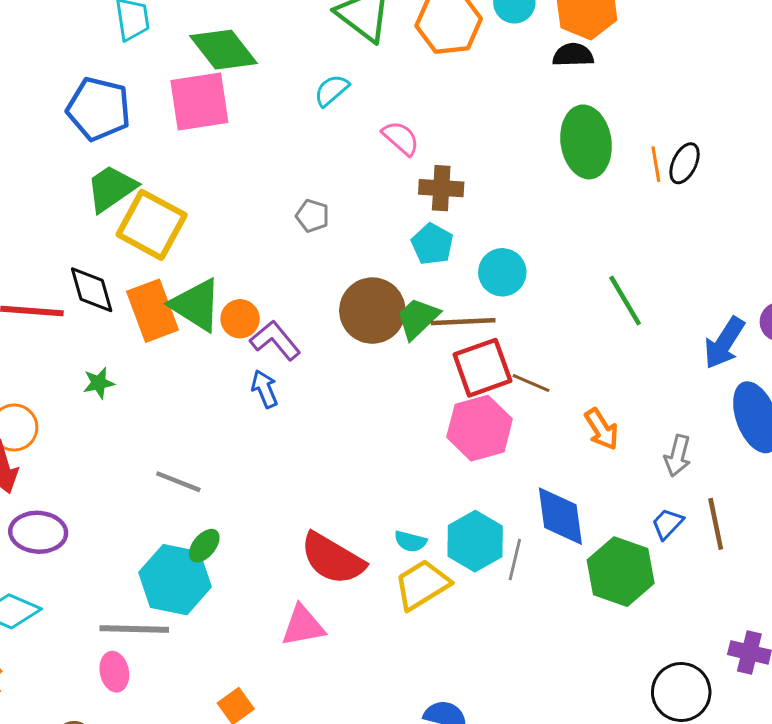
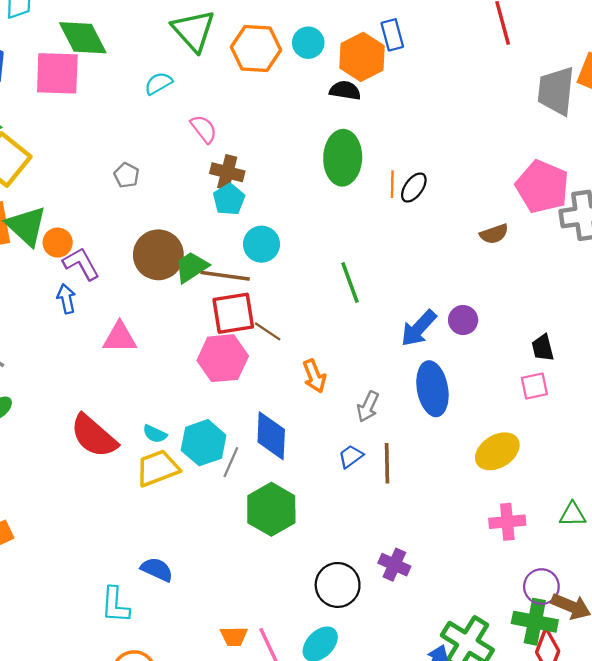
cyan pentagon: (432, 244) -> (229, 199), moved
green hexagon: (621, 572) -> (271, 509), moved
pink triangle: (303, 626) -> (120, 337), moved

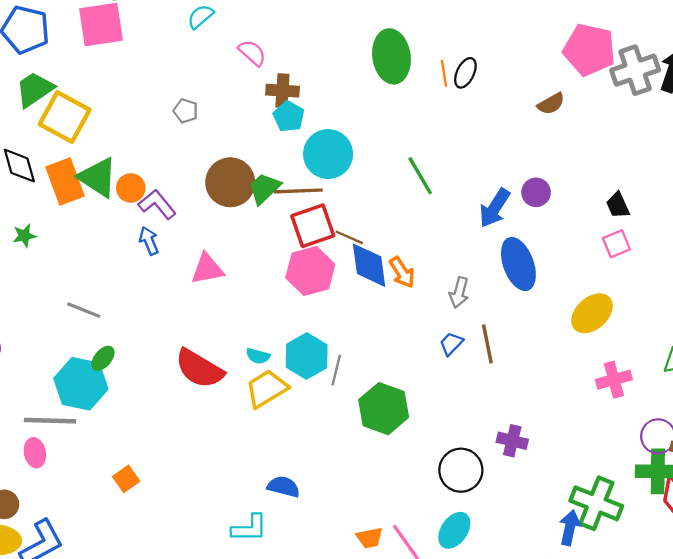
cyan circle: (262, 244) -> (328, 154), size x1.4
blue diamond: (271, 436) -> (369, 265), moved
cyan L-shape: (115, 605) -> (249, 528), turned -84

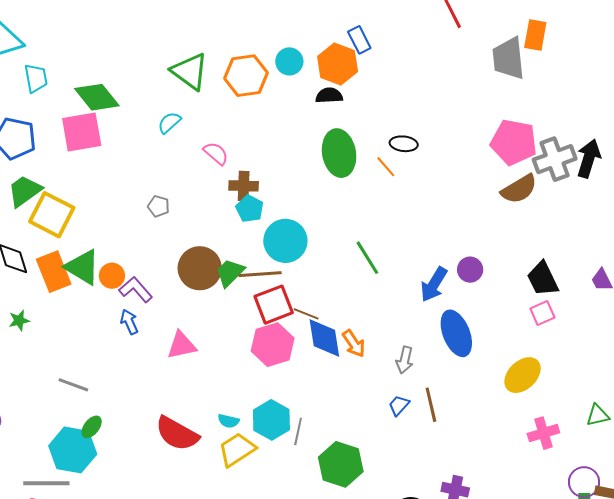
orange line: (444, 73) -> (386, 167), turned -30
black ellipse: (465, 73) -> (404, 144), moved, turned 72
brown semicircle: (551, 104) -> (519, 189), moved, size x1.5
black trapezoid: (618, 205) -> (543, 279), size x1.5

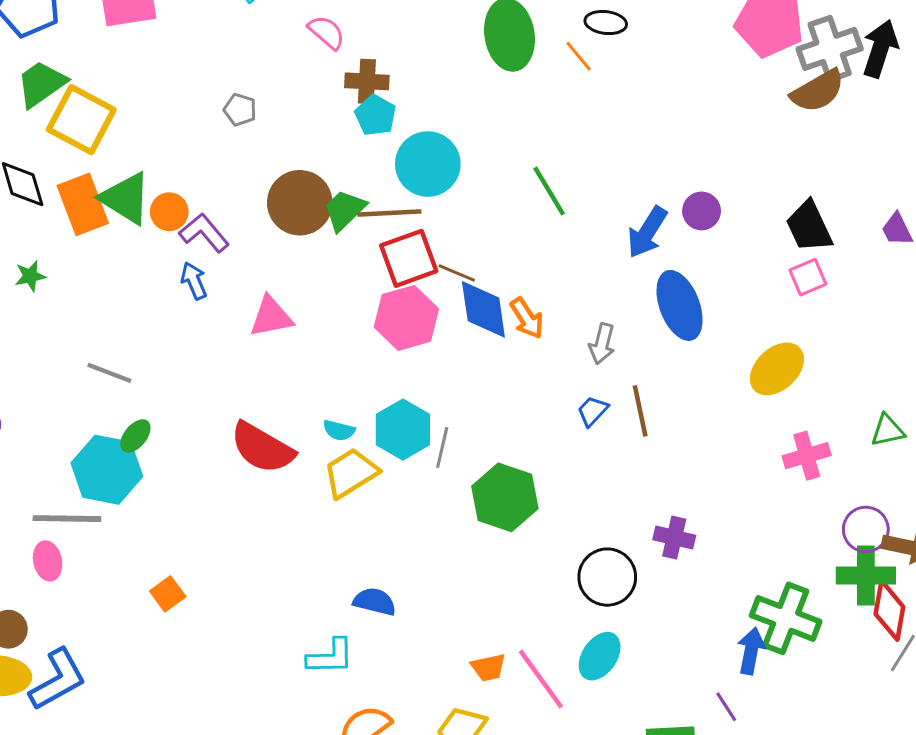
brown semicircle: (519, 189) -> (818, 91), moved

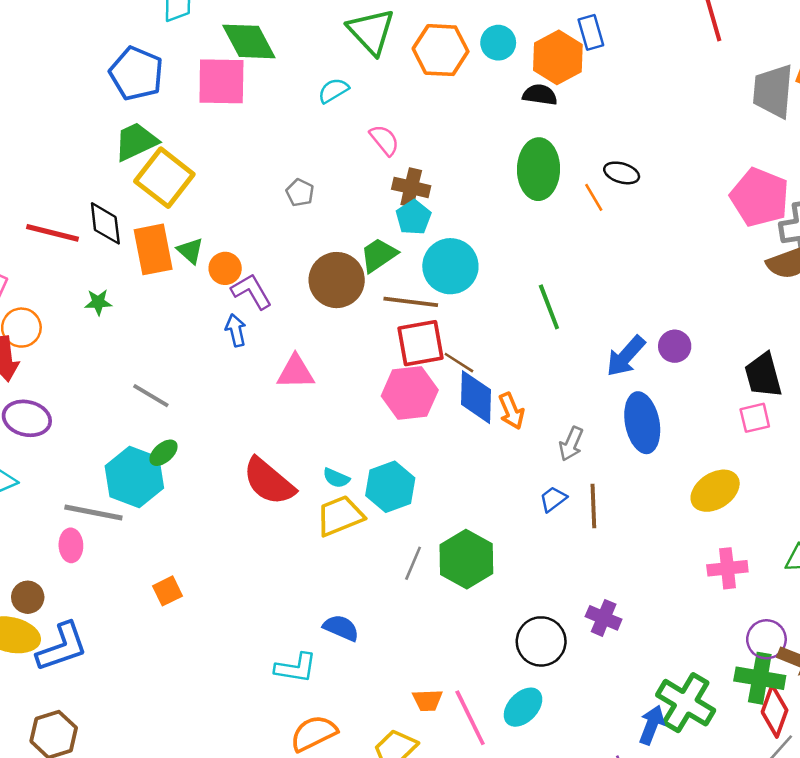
green triangle: (126, 198) -> (190, 251), size x0.6
green trapezoid: (345, 210) -> (379, 255), moved
gray line: (442, 448) -> (413, 563), moved

